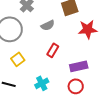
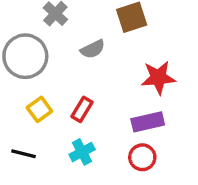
red star: (88, 29) -> (158, 78), moved
red rectangle: (53, 50) -> (82, 109), moved

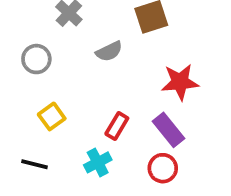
gray circle: (25, 56) -> (36, 59), size x0.6
red rectangle: (82, 109) -> (117, 126), moved
purple rectangle: (148, 122) -> (168, 130), turned 64

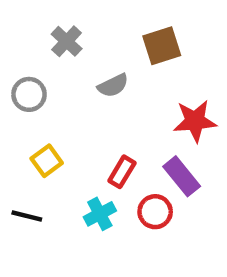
red circle: (163, 168) -> (155, 212), moved

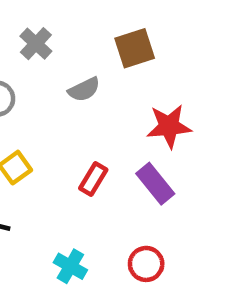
red circle: (155, 212) -> (146, 264), moved
cyan cross: (100, 214) -> (70, 266), moved, turned -32

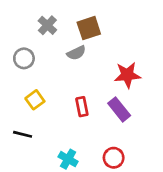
brown square: (135, 48) -> (89, 28), moved
red rectangle: (93, 179) -> (82, 107), turned -42

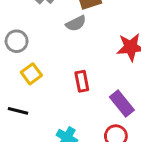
gray circle: (24, 58) -> (17, 41), moved
purple rectangle: (119, 109) -> (122, 103), moved

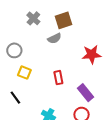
yellow square: (31, 74) -> (24, 73), turned -32
black line: (18, 111) -> (15, 98), turned 40

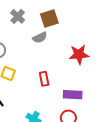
purple rectangle: (86, 93) -> (73, 95), turned -48

